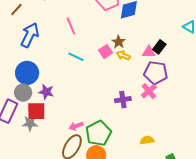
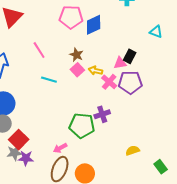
brown star: (119, 42) -> (76, 55), moved
pink cross: (149, 91) -> (109, 82), moved
purple star: (46, 92) -> (26, 158), moved
red square: (36, 111) -> (19, 140), turned -36
green pentagon: (98, 133) -> (82, 126), moved, turned -30

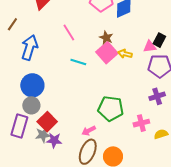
pink square: (77, 70) -> (107, 53), size x1.5
pink cross: (109, 82) -> (141, 123), moved, turned 35
purple cross: (102, 114) -> (157, 96), moved

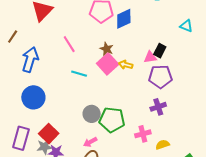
gray circle: (31, 105) -> (92, 114), moved

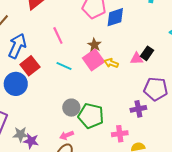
purple pentagon: (160, 77) -> (156, 89), moved
red square: (49, 134) -> (30, 66), moved

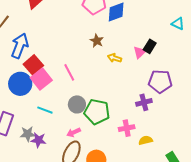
pink line: (58, 36) -> (69, 72), moved
pink triangle: (137, 59) -> (140, 52), turned -40
pink square: (93, 60) -> (41, 79), moved
cyan line: (64, 66) -> (45, 110), moved

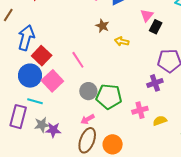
pink triangle: (140, 52) -> (147, 15), moved
pink square: (41, 79) -> (52, 81), moved
cyan line: (45, 110) -> (35, 101), moved

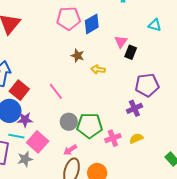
pink square: (52, 81) -> (38, 142), moved
pink cross: (140, 110) -> (113, 138), moved
yellow semicircle: (160, 121) -> (136, 138), moved
purple star: (53, 130) -> (25, 120), moved

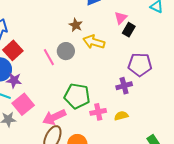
yellow arrow: (98, 70) -> (94, 42), size x1.5
gray circle: (69, 122) -> (66, 51), moved
pink arrow: (70, 150) -> (54, 117), size x1.6

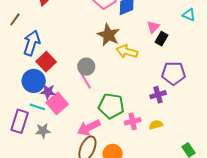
brown star: (76, 25) -> (108, 35), size x1.6
gray circle: (66, 51) -> (86, 67), moved
pink line: (49, 57) -> (86, 81), moved
pink square: (23, 104) -> (57, 103), moved

